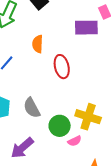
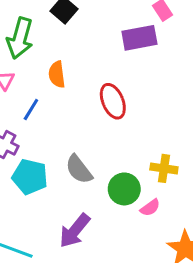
orange semicircle: (38, 44) -> (57, 74), moved
yellow cross: (88, 117) -> (164, 168), size x0.7

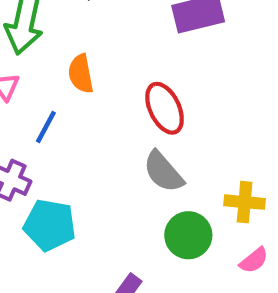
gray semicircle: (79, 169) -> (163, 172), moved
pink semicircle: (150, 208) -> (254, 260), moved

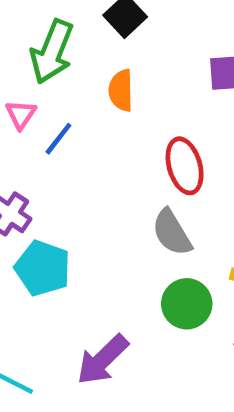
orange semicircle: (81, 74) -> (121, 90), moved
blue line: (46, 127) -> (58, 139), moved

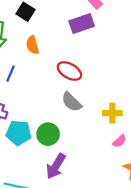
red ellipse: (185, 166) -> (69, 71), turned -30
green circle: (187, 304) -> (48, 134), moved

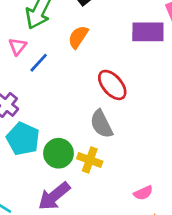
orange semicircle: (32, 45) -> (78, 37), turned 30
yellow cross: (112, 113) -> (90, 160), moved

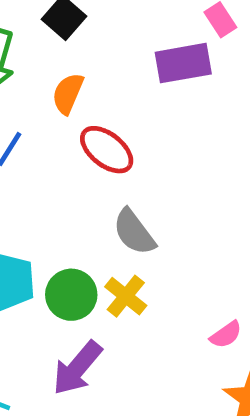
red ellipse: (112, 85) -> (107, 150), moved
yellow cross: (90, 160) -> (126, 296), turned 30

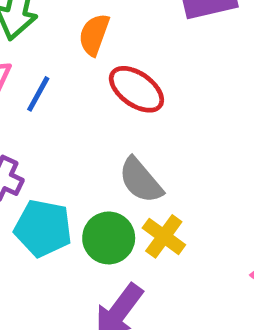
gray semicircle: (134, 232) -> (141, 180), moved

